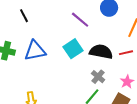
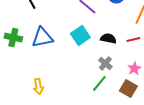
black semicircle: (101, 52) -> (108, 38), size x0.7

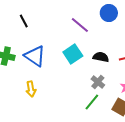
blue triangle: (42, 37) -> (35, 56), turned 45
yellow arrow: (38, 86) -> (31, 89), moved

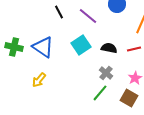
black line: (24, 21) -> (59, 12), moved
yellow arrow: (31, 89) -> (39, 80), turned 49

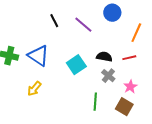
cyan square: (81, 45) -> (76, 65), moved
gray cross: (106, 73) -> (108, 76), moved
green line: (100, 93) -> (95, 102), turned -36

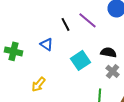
black line: (54, 21) -> (66, 24), moved
blue triangle: (38, 56) -> (47, 44), moved, size x0.6

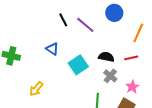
black line: (66, 24) -> (63, 20), moved
blue triangle: (47, 44) -> (52, 49), moved

